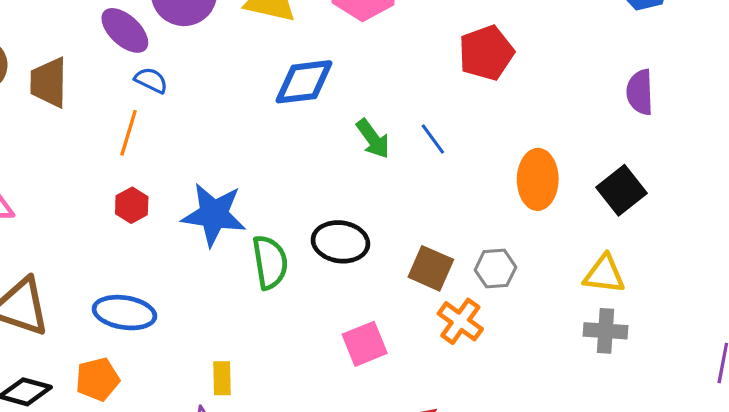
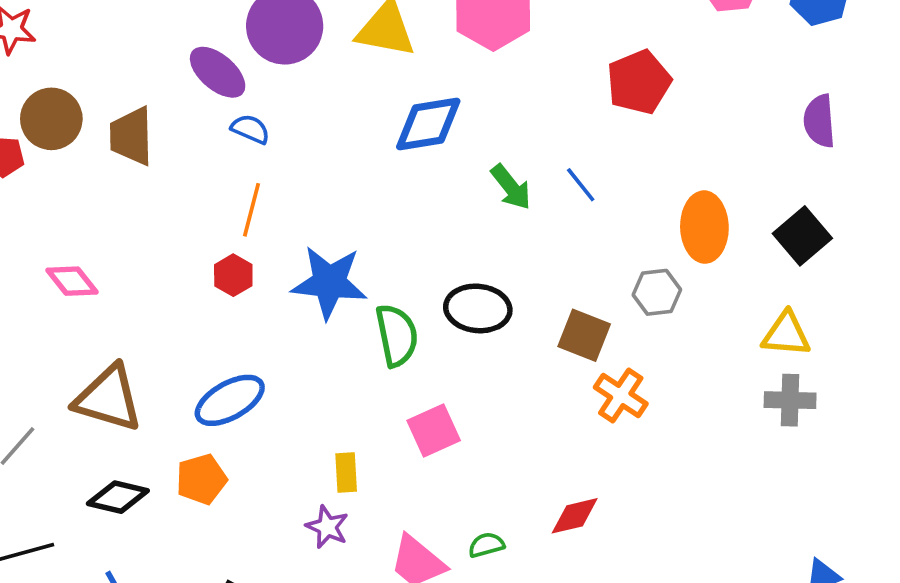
orange line: (129, 133) -> (251, 210), moved
gray hexagon: (495, 269) -> (657, 292), moved
blue ellipse: (124, 313) -> (230, 400), turned -36
pink square: (365, 344) -> (434, 430), moved

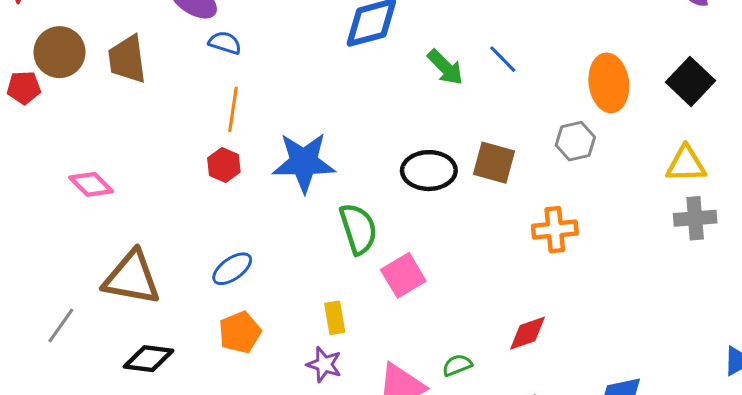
green semicircle: (397, 335) -> (358, 229), moved
brown square: (584, 335) -> (494, 163), moved
orange cross: (621, 395) -> (555, 230), turned -33
blue ellipse: (230, 400) -> (232, 269), size x0.7
orange pentagon: (201, 479) -> (240, 332), moved

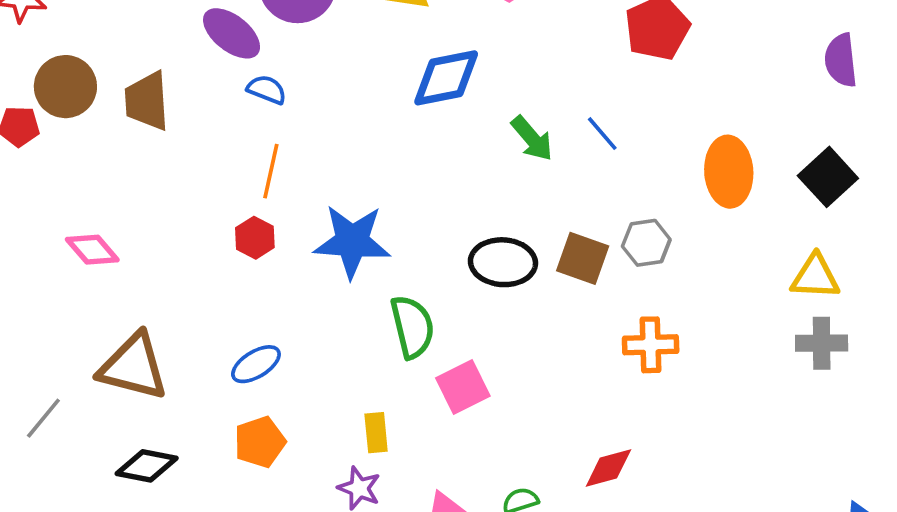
gray hexagon: (575, 141) -> (646, 243), moved

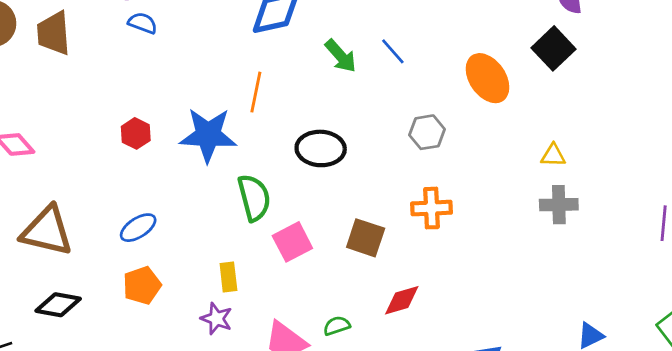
orange line: (271, 171) -> (256, 92), moved
orange ellipse: (729, 172) -> (488, 78), turned -30
black square: (828, 177) -> (554, 48), moved
brown square: (583, 258) -> (366, 238), moved
yellow triangle: (815, 277) -> (553, 155), size x0.7

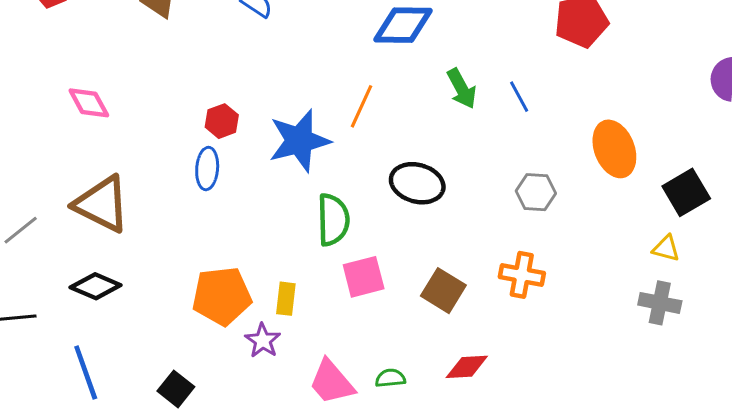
black square: (554, 48) -> (686, 192), moved
blue star: (208, 135) -> (299, 141), turned -30
blue ellipse: (138, 228) -> (207, 169), moved, turned -66
orange pentagon: (142, 285) -> (222, 296), moved, size x1.4

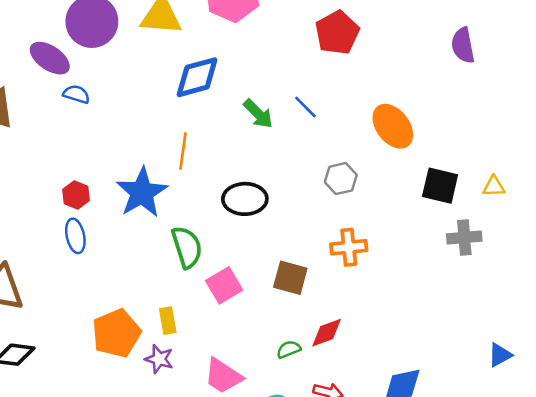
black square: (686, 192) -> (440, 186), moved, turned -30
yellow triangle: (666, 248) -> (494, 187), moved
green semicircle: (390, 378) -> (289, 349), moved

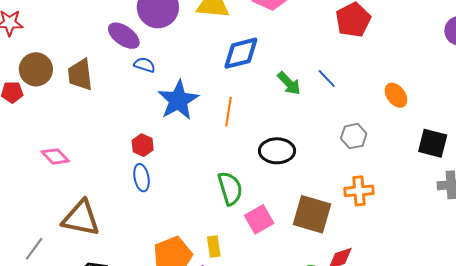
orange ellipse: (393, 126) -> (396, 95), size x0.7
blue star: (142, 193) -> (178, 100), moved
brown square: (290, 278) -> (312, 214), size x1.4

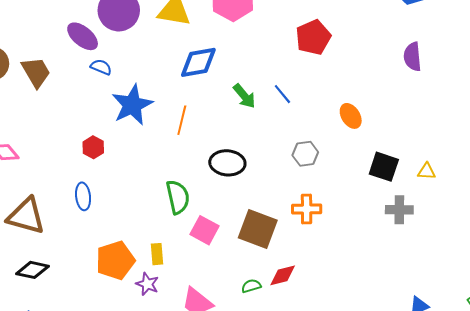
brown trapezoid: (80, 75) -> (36, 72), turned 152
blue ellipse: (142, 178) -> (83, 196), moved
pink square: (259, 219) -> (205, 230), turned -36

